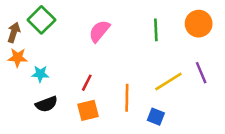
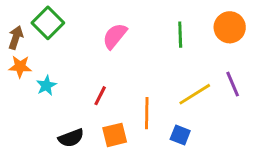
cyan star: (40, 74) -> (46, 86), turned -30
black semicircle: (47, 104) -> (71, 138), moved
orange square: (88, 110) -> (115, 135), moved

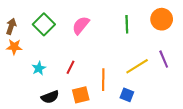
green square: (48, 23) -> (44, 24), moved
cyan star: (46, 86) -> (39, 68), moved

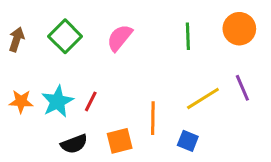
orange star: (14, 47) -> (21, 101), moved
red line: (71, 67) -> (91, 101), moved
cyan star: (39, 68) -> (57, 101), size x1.5

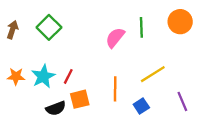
pink semicircle: (120, 38) -> (115, 38), moved
purple line: (242, 88) -> (182, 101), moved
orange square: (120, 141) -> (80, 99), moved
blue square: (188, 141) -> (141, 106), turned 35

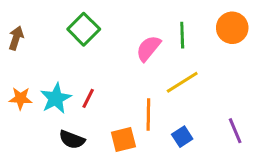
green square: (49, 27) -> (84, 29), moved
yellow line: (153, 74) -> (182, 82), moved
orange square: (80, 99) -> (123, 140), moved
black semicircle: (56, 108) -> (72, 140), turned 42

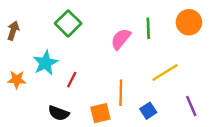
yellow line: (182, 82) -> (165, 72), moved
cyan star: (56, 98) -> (45, 63), moved

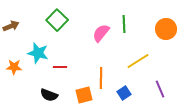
orange circle: (189, 22) -> (166, 29), moved
brown arrow: (13, 31) -> (11, 26), turned 49
cyan star: (45, 63) -> (38, 53), turned -30
red line: (72, 80) -> (60, 67), turned 64

